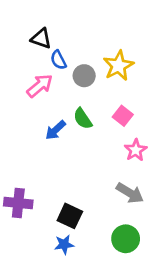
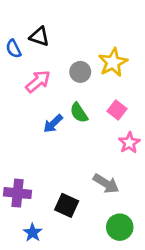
blue semicircle: (58, 60) -> (14, 49), moved
gray arrow: (130, 193) -> (106, 184), moved
blue star: (64, 245) -> (33, 233), moved, turned -30

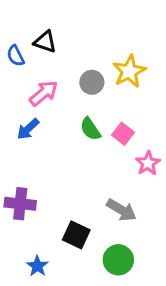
pink square: (117, 110) -> (123, 134), moved
blue arrow: (53, 124) -> (28, 129), moved
purple cross: (18, 193) -> (20, 204), moved
green circle: (120, 227) -> (118, 260), moved

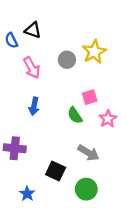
pink arrow: (44, 93) -> (32, 68), turned 100
blue arrow: (28, 129) -> (34, 106), moved, turned -36
green semicircle: (90, 129) -> (75, 115), moved
pink square: (123, 134) -> (90, 97), turned 35

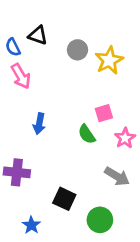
gray circle: (67, 60) -> (77, 50), moved
pink arrow: (32, 68) -> (21, 76), moved
gray arrow: (89, 153) -> (117, 176), moved

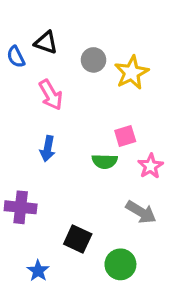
pink arrow: (21, 76) -> (51, 95), moved
green semicircle: (87, 134) -> (105, 161), turned -54

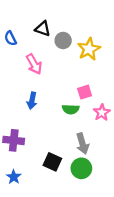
black triangle: (46, 42) -> (43, 29), moved
gray arrow: (141, 212) -> (82, 144), moved, turned 42
green circle: (120, 264) -> (81, 168), moved
blue star: (38, 271) -> (14, 177), moved

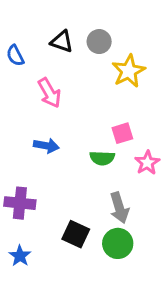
gray circle: (63, 40) -> (99, 42), moved
blue arrow: (32, 101) -> (46, 146), turned -91

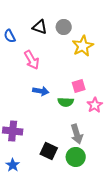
blue arrow: (46, 146) -> (41, 91), moved

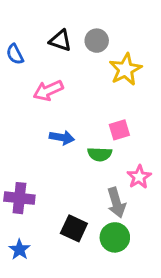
pink arrow: (32, 60) -> (48, 91), turned 96
pink star: (95, 105) -> (139, 177), moved

